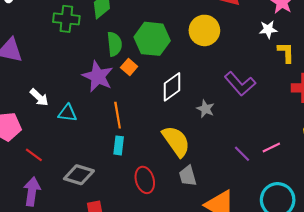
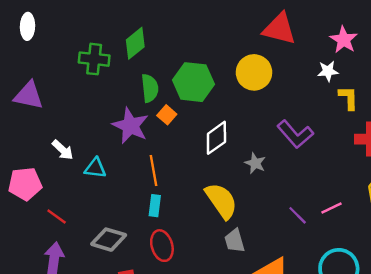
red ellipse: (145, 180) -> (162, 246), moved

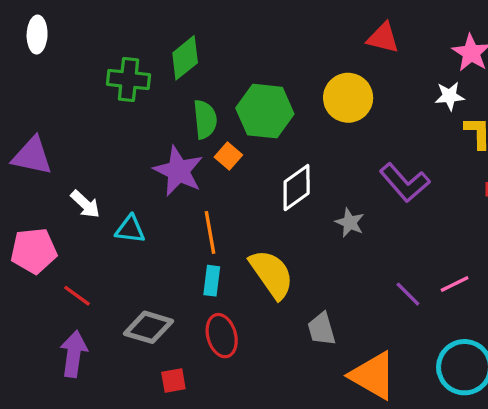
red triangle: (279, 29) -> (383, 38), size x0.7
purple triangle: (29, 95) -> (32, 156), moved
yellow semicircle: (221, 201) -> (272, 274), moved

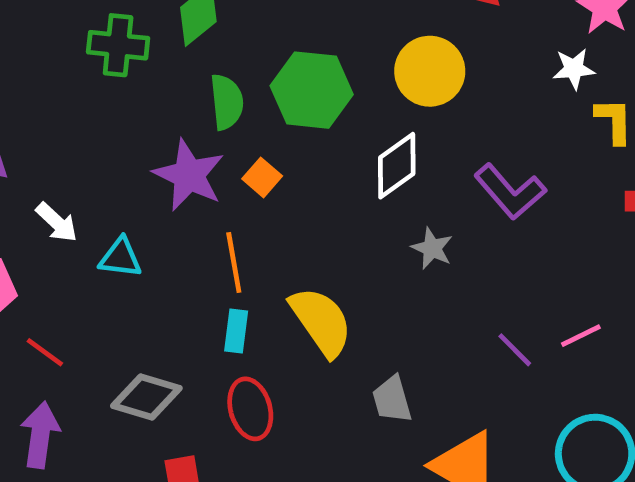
orange square: (228, 156) -> (262, 177), moved
white diamond: (297, 188) -> (397, 166), moved

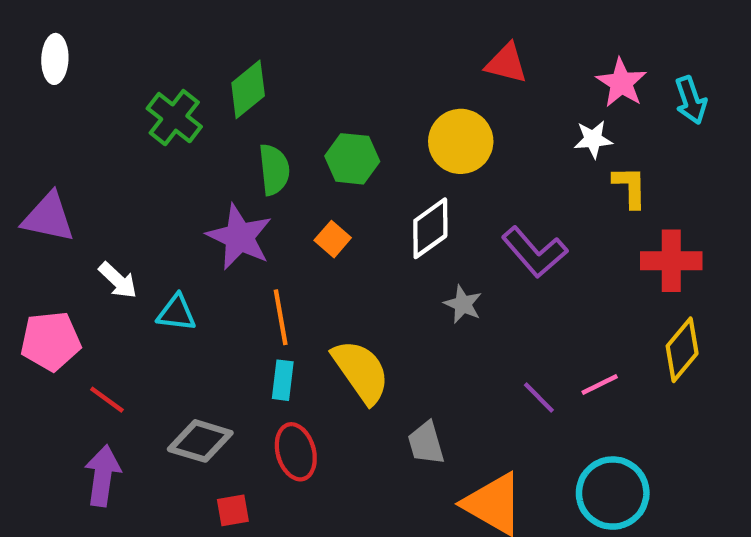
green cross: (118, 45) -> (174, 118), turned 32
green hexagon: (312, 90) -> (352, 159), size x0.7
orange square: (262, 177) -> (333, 239), moved

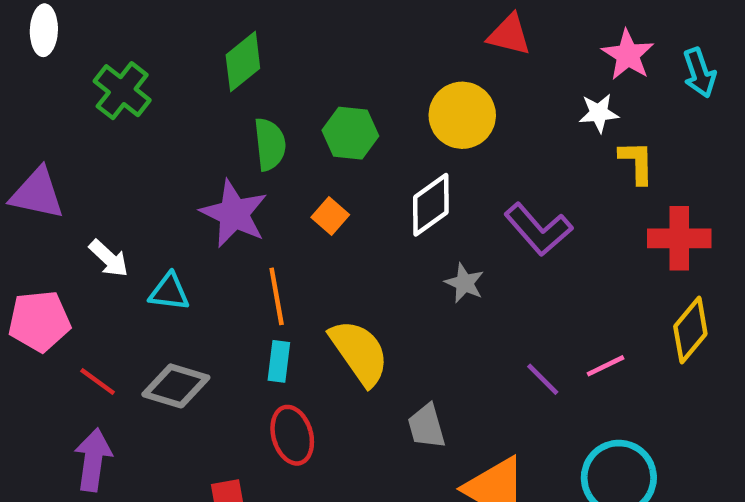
green cross: (174, 118) -> (122, 91), moved
gray diamond: (200, 441) -> (176, 386), moved

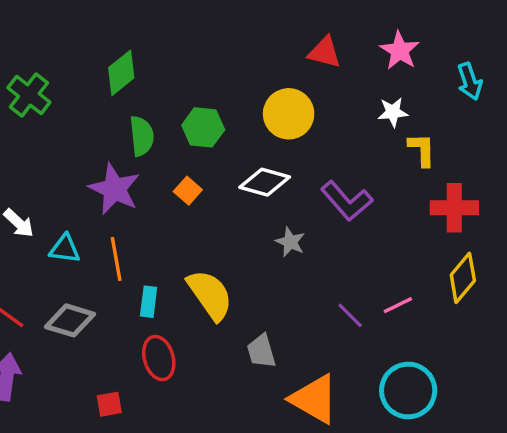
pink star: (628, 55) -> (400, 51), moved
white diamond: (431, 205) -> (265, 182), turned 51
orange line: (277, 296) -> (116, 259), moved

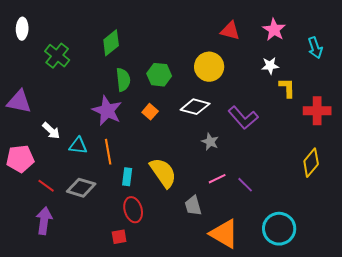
red cross: (454, 208) -> (317, 111), moved
pink line: (398, 305) -> (217, 179), moved
red square: (109, 404) -> (119, 237), moved

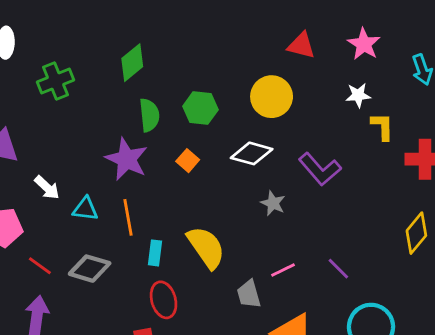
green cross: (57, 56) -> (56, 81), turned 30
pink line: (217, 179) -> (283, 270), moved
purple line: (245, 185) -> (338, 269), moved

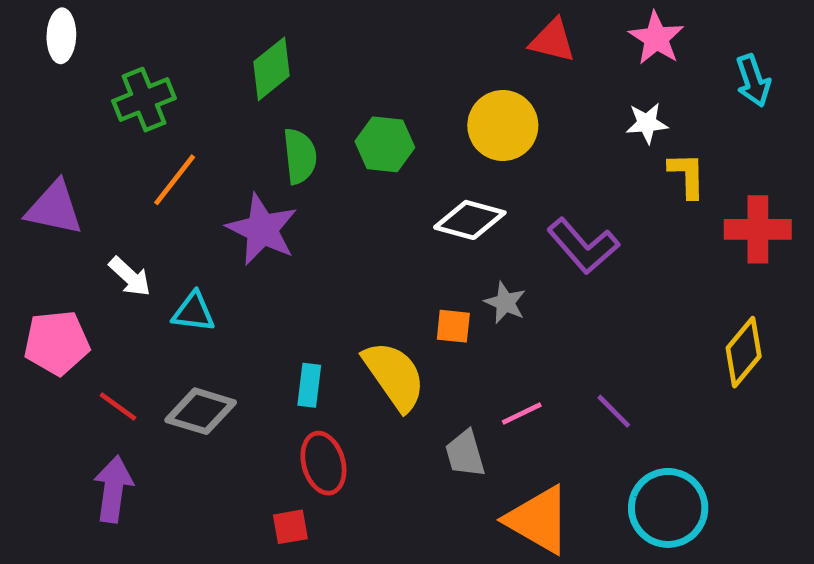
orange square: (188, 161) -> (453, 326), moved, turned -35
orange line: (128, 217) -> (175, 180), moved, turned 48

